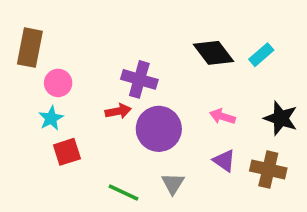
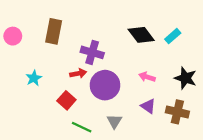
brown rectangle: (30, 48) -> (54, 31), moved
pink circle: (58, 83) -> (13, 36), moved
red square: (67, 152) -> (66, 100), moved, turned -30

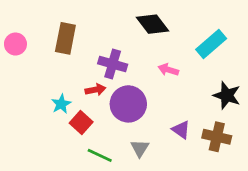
black diamond: (141, 35) -> (153, 24), moved
cyan rectangle: (173, 36) -> (211, 44), size x1.5
pink arrow: (147, 77) -> (168, 70), moved
cyan star: (34, 78) -> (61, 104), moved

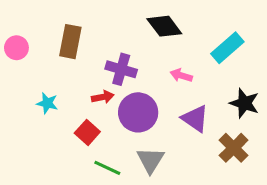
cyan star: (61, 104) -> (47, 103), moved, turned -30
purple triangle: (181, 130) -> (195, 119), moved, size x1.4
brown cross: (217, 137) -> (234, 148), turned 32
gray triangle: (140, 148) -> (150, 160), size x1.4

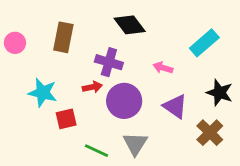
black diamond: (164, 26) -> (130, 25), moved
cyan star: (47, 103) -> (43, 93), size x1.5
red square: (87, 132) -> (66, 119), moved, turned 35

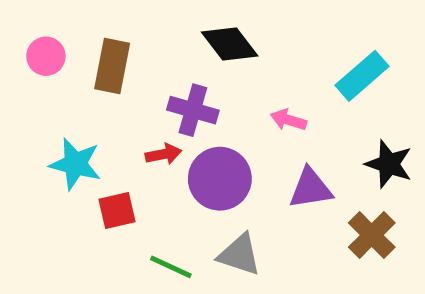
pink circle: (15, 43) -> (46, 56), moved
purple triangle: (175, 106) -> (310, 188), turned -44
gray triangle: (135, 144) -> (239, 255), turned -44

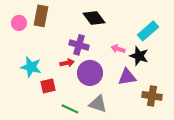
brown rectangle: (112, 66) -> (41, 16), moved
black star: (389, 164) -> (139, 56), moved
brown cross: (372, 235) -> (152, 96), turned -36

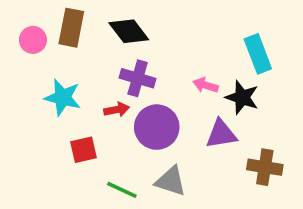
black diamond: (94, 18) -> (129, 31), moved
cyan rectangle: (148, 31) -> (258, 54), turned -70
cyan star: (31, 67) -> (63, 97), moved

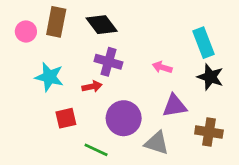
black star: (242, 97) -> (210, 77), moved
purple circle: (157, 127) -> (124, 118), moved
gray triangle: (171, 181) -> (157, 143), moved

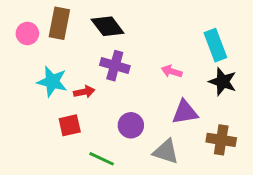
red arrow: (92, 87) -> (84, 92), moved
purple circle: (124, 118) -> (131, 125), size x0.7

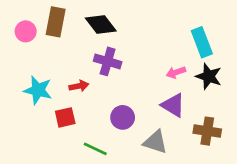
pink arrow: (172, 71) -> (176, 72), moved, turned -36
cyan star: (52, 82) -> (38, 90), moved
purple triangle: (185, 112) -> (173, 105), turned 40

